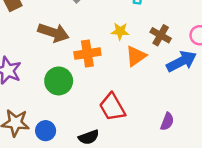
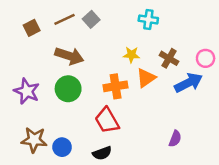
orange cross: (87, 54) -> (116, 86), moved
green circle: (59, 81) -> (68, 89), moved
red trapezoid: (112, 107) -> (107, 120), moved

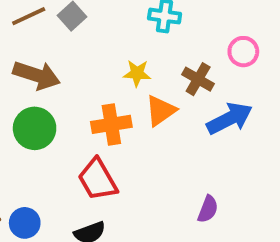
pink circle: (206, 58) -> (243, 52), moved

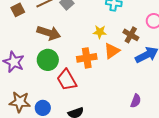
red trapezoid: (98, 180) -> (67, 80), moved

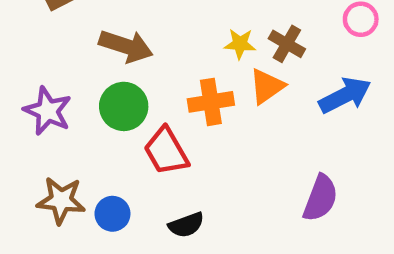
brown cross: (131, 35) -> (287, 44), moved
purple semicircle: (136, 101) -> (320, 198), size x1.5

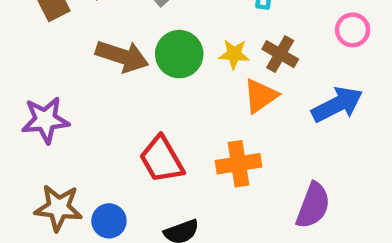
orange cross: (211, 102) -> (238, 164), moved
green circle: (124, 106) -> (179, 54), moved
purple star: (48, 111) -> (45, 120), turned -30

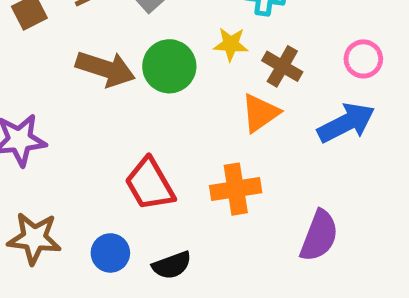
pink circle: (353, 30) -> (363, 59), moved
yellow star: (234, 54) -> (231, 44), moved
blue circle: (109, 221) -> (110, 253), moved

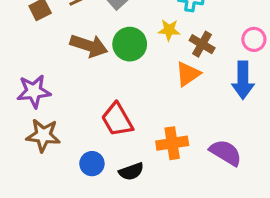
blue arrow: (346, 123) -> (243, 80), turned 117
orange cross: (236, 189) -> (172, 143), moved
purple semicircle: (319, 236) -> (226, 153), turned -80
brown star: (34, 238) -> (43, 135), moved

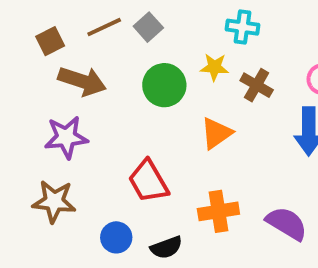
brown arrow: (89, 46) -> (82, 81), moved
orange triangle: (188, 74) -> (216, 133), moved
purple star: (34, 91) -> (66, 137), moved

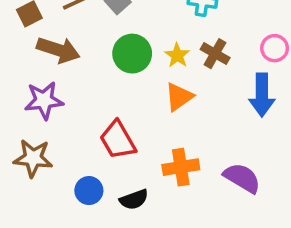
yellow star: (214, 67) -> (177, 55), moved, turned 30

